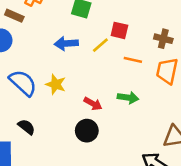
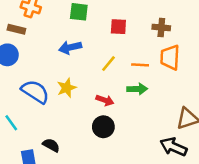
yellow line: (100, 45) -> (108, 64), moved
orange line: (133, 60) -> (140, 65), moved
yellow star: (56, 84) -> (67, 88), turned -30
black semicircle: (26, 127) -> (51, 145), moved

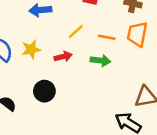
red arrow: (105, 100) -> (63, 57), moved, turned -42
black circle: (103, 127) -> (44, 91), moved

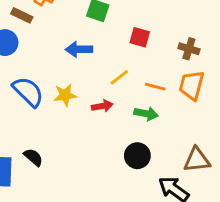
black circle: (44, 91) -> (137, 156), moved

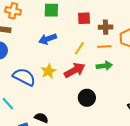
brown cross: (189, 49) -> (106, 27), moved
red arrow: (102, 106) -> (75, 70), size x1.5
black circle: (137, 156) -> (87, 98), moved

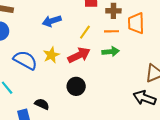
black circle: (87, 98) -> (76, 86), moved

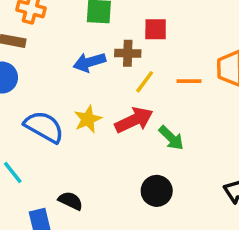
brown cross: (113, 11) -> (128, 53), moved
green arrow: (111, 52) -> (171, 138), moved, turned 49
black circle: (76, 86) -> (157, 191), moved

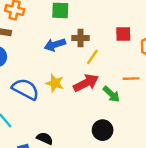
red square: (156, 29) -> (123, 34), moved
orange line: (189, 81) -> (131, 79), moved
yellow star: (88, 119) -> (55, 83), turned -30

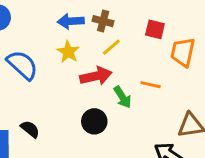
yellow star: (55, 83) -> (68, 52), moved
black circle: (103, 130) -> (94, 121), moved

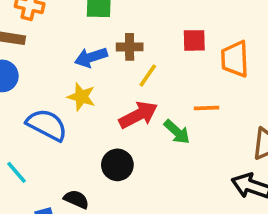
yellow star: (68, 52) -> (81, 97), moved
black circle: (94, 121) -> (117, 165), moved

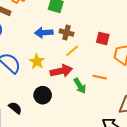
yellow star: (81, 97) -> (37, 61), moved

